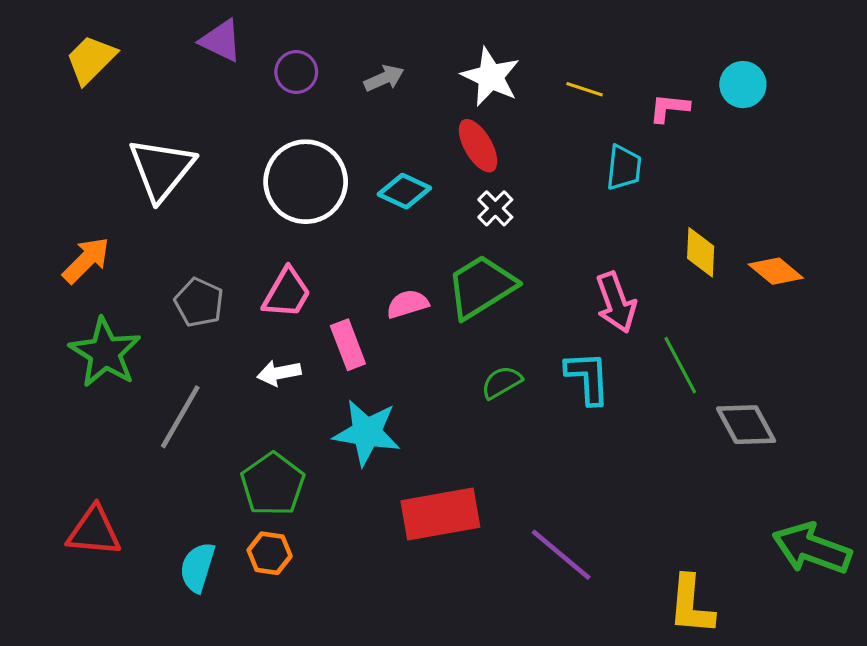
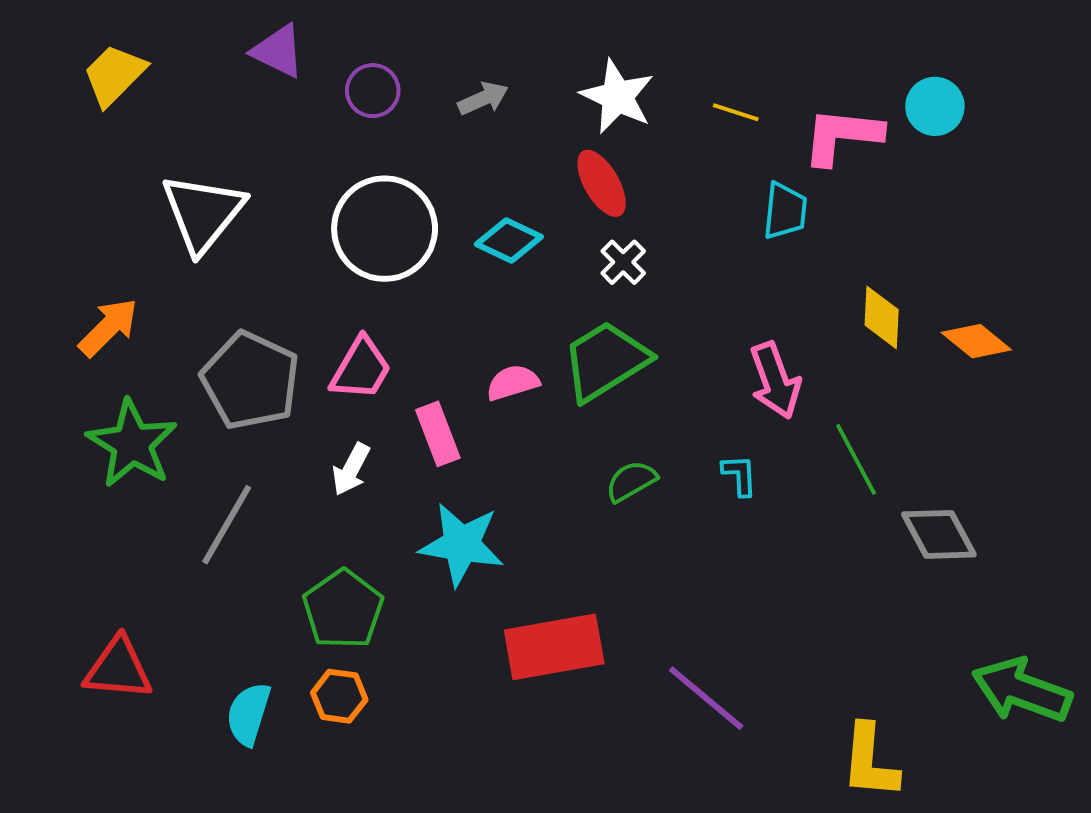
pink L-shape: (669, 108) -> (842, 136), size x1.6
gray pentagon: (199, 302) -> (250, 381), size x1.6
white arrow: (279, 373) -> (351, 469), turned -51
cyan L-shape: (588, 378) -> (740, 475), size x0.6

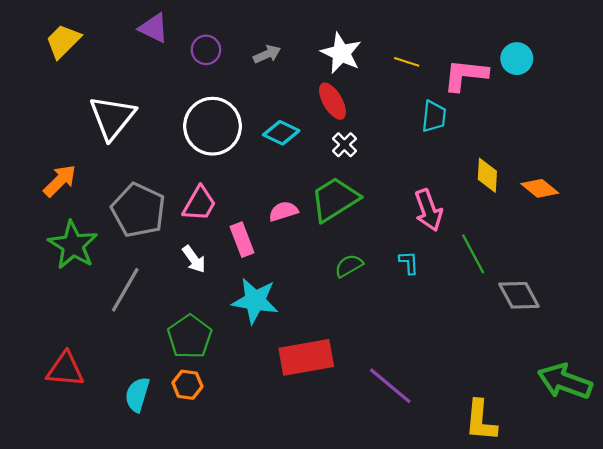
white arrow: (351, 469) -> (194, 259), turned -64

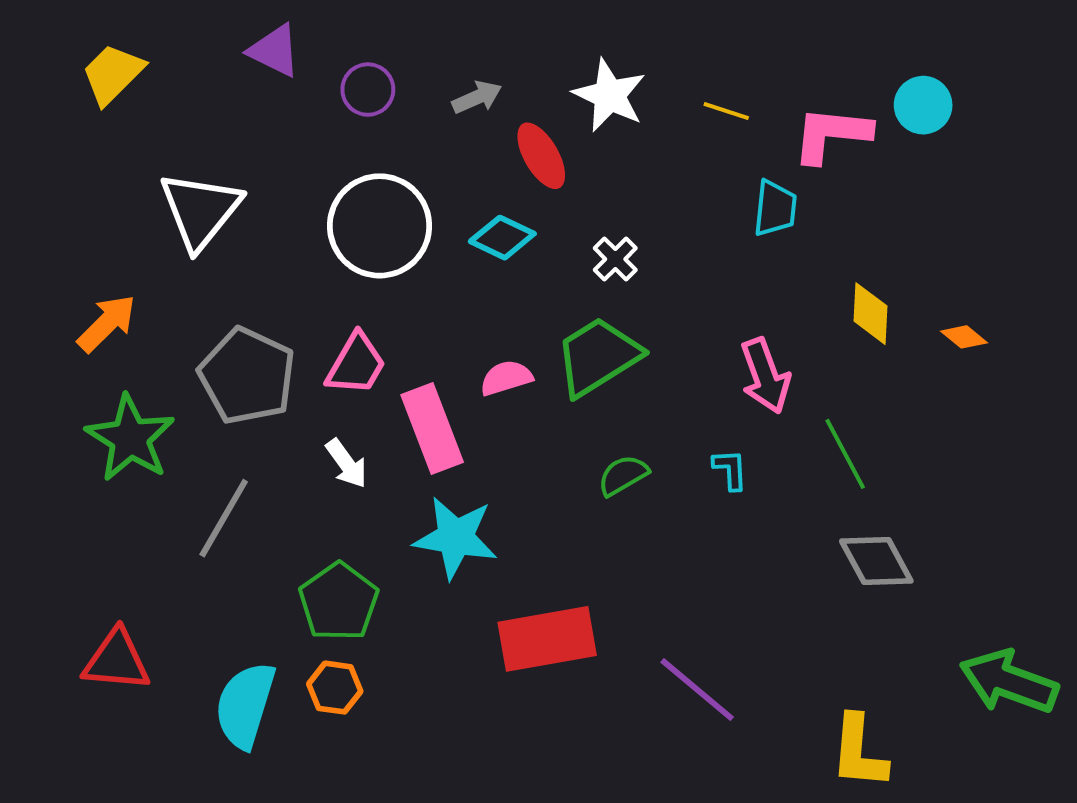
red ellipse: (332, 101) -> (541, 156), moved
orange diamond: (540, 188) -> (964, 337), size x0.7
pink rectangle: (242, 240) -> (432, 429), size x1.4
gray diamond: (519, 295) -> (876, 561), moved
cyan semicircle: (137, 394) -> (245, 705), size x1.4

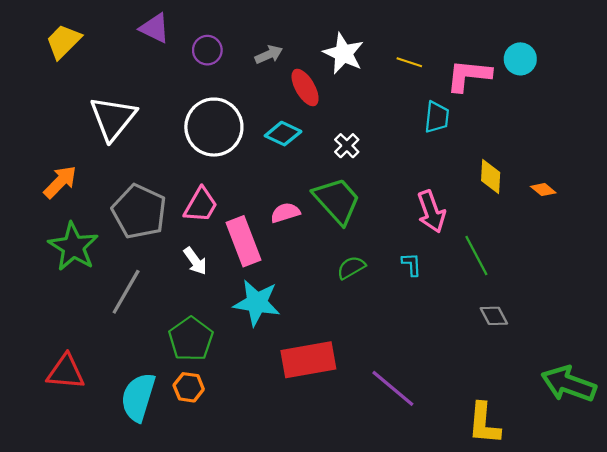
green trapezoid: (598, 356) -> (337, 201), turned 80
gray diamond: (876, 561) -> (494, 316), size x0.7

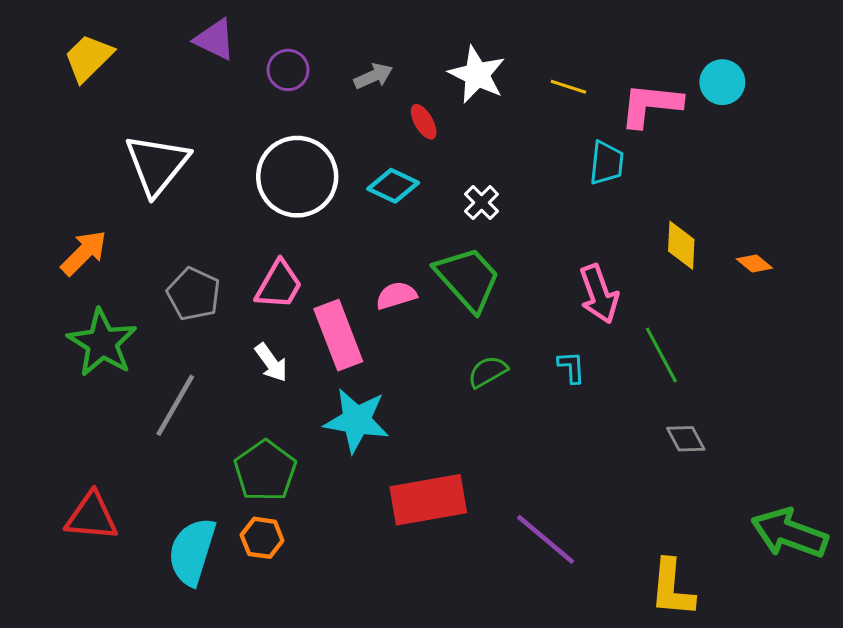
red ellipse: (305, 87) -> (424, 122), size x0.7
gray pentagon: (139, 212) -> (194, 294), size x0.7

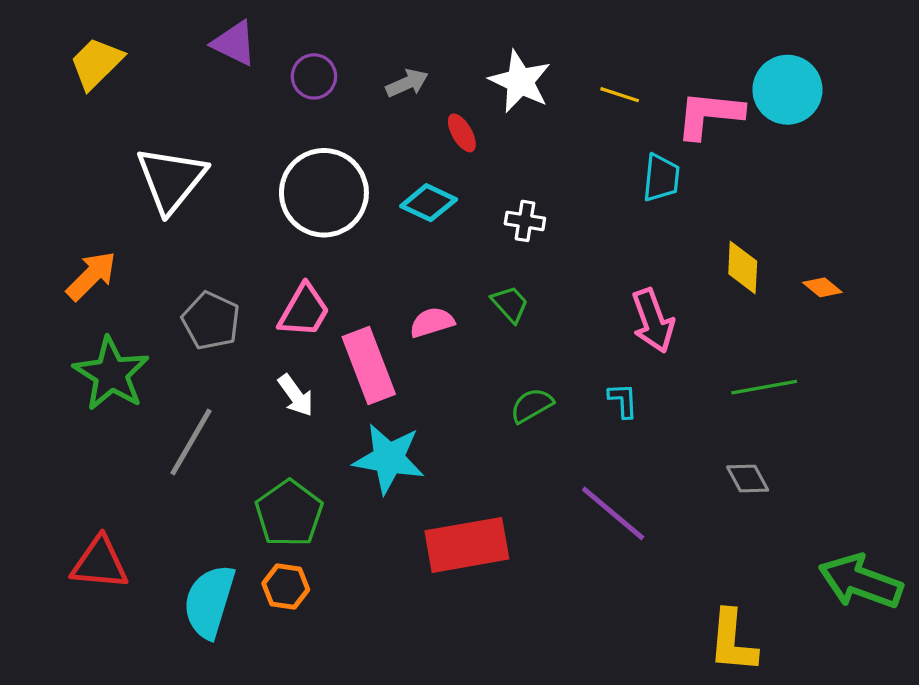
cyan circle: (722, 82) -> (787, 90), size x1.4
white cross: (482, 203) -> (525, 221), turned -36
green trapezoid: (468, 279) -> (510, 304), size x0.5
green line: (661, 355) -> (764, 387), moved, turned -72
purple line: (546, 539) -> (613, 513), moved

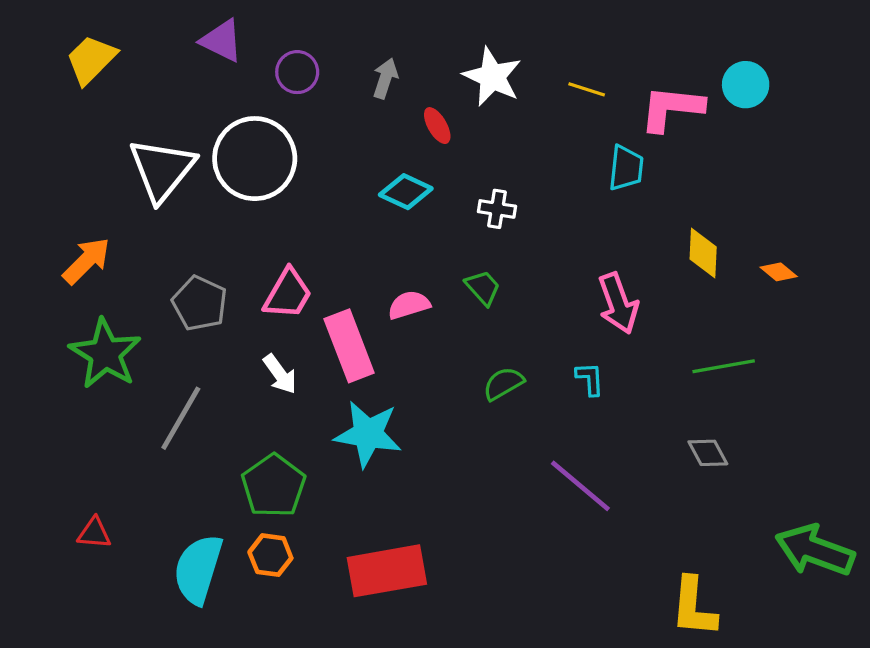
gray arrow: (407, 83) -> (385, 78), turned -48
cyan circle: (787, 90) -> (746, 85), size x0.7
white circle: (324, 193) -> (255, 159), moved
red rectangle: (467, 545) -> (387, 571), moved
red triangle: (100, 563) -> (94, 533), size x0.6

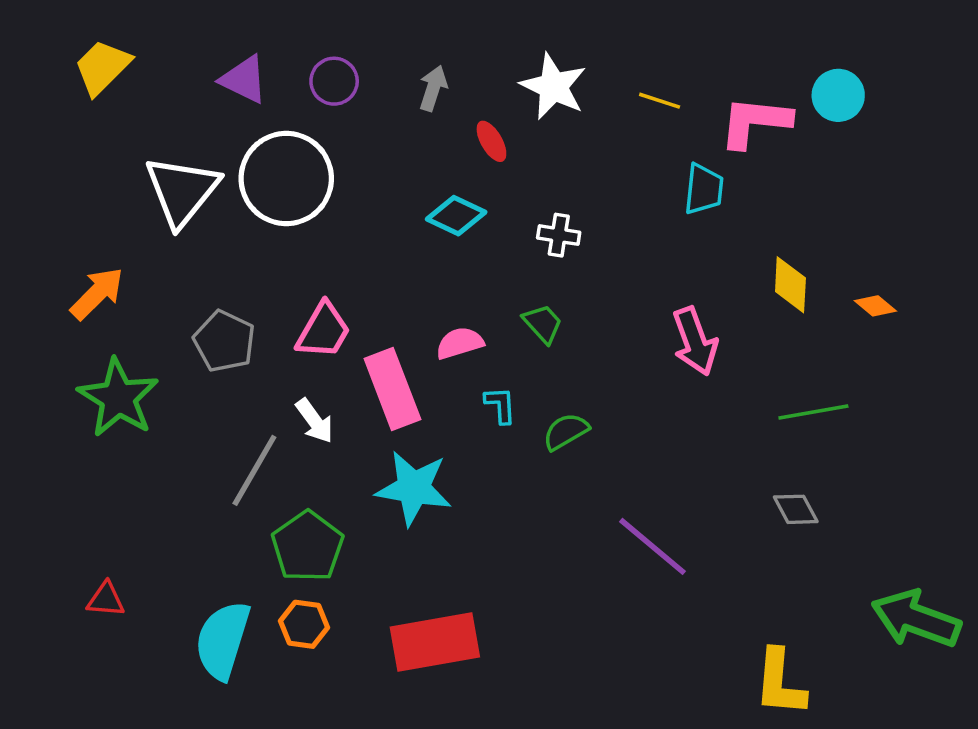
purple triangle: (222, 41) -> (244, 79), moved
cyan L-shape: (590, 379) -> (500, 405), moved
gray line: (181, 418) -> (254, 470), moved

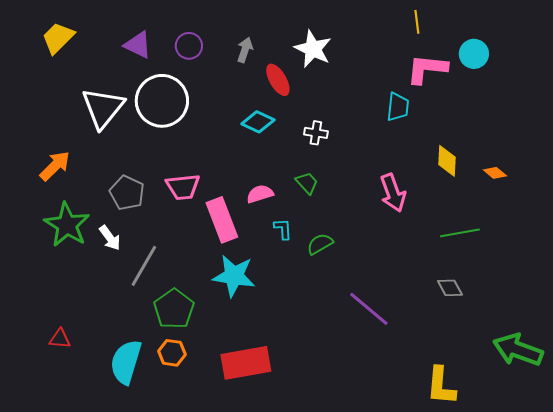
yellow line: (660, 101) -> (417, 22), moved, turned 65
red ellipse: (491, 141) -> (278, 80), size x1.4
pink trapezoid: (323, 331) -> (183, 187), turned 54
white arrow: (315, 421) -> (110, 238), moved

